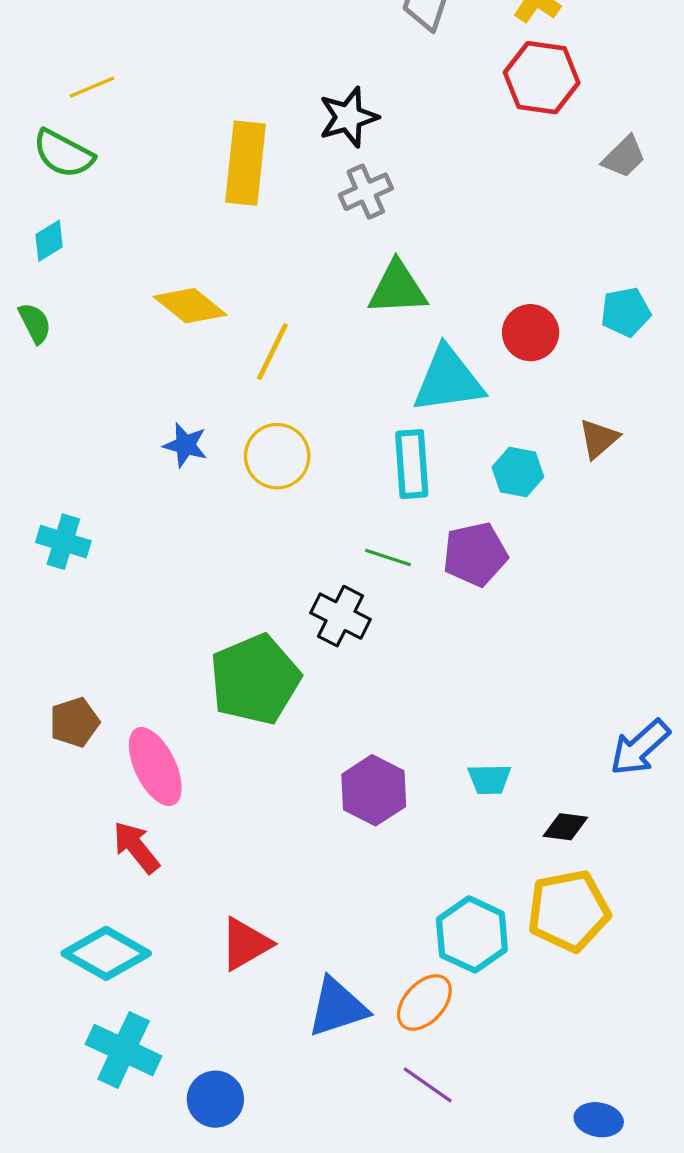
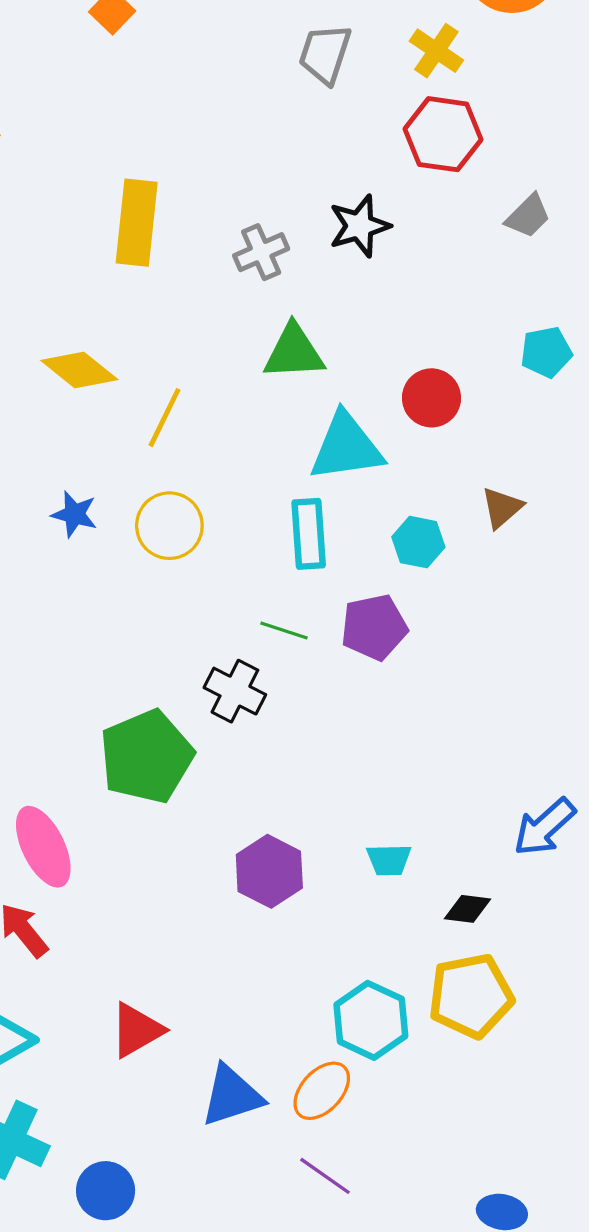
black star: (348, 117) -> (359, 226), moved
cyan pentagon: (626, 312) -> (546, 352), moved

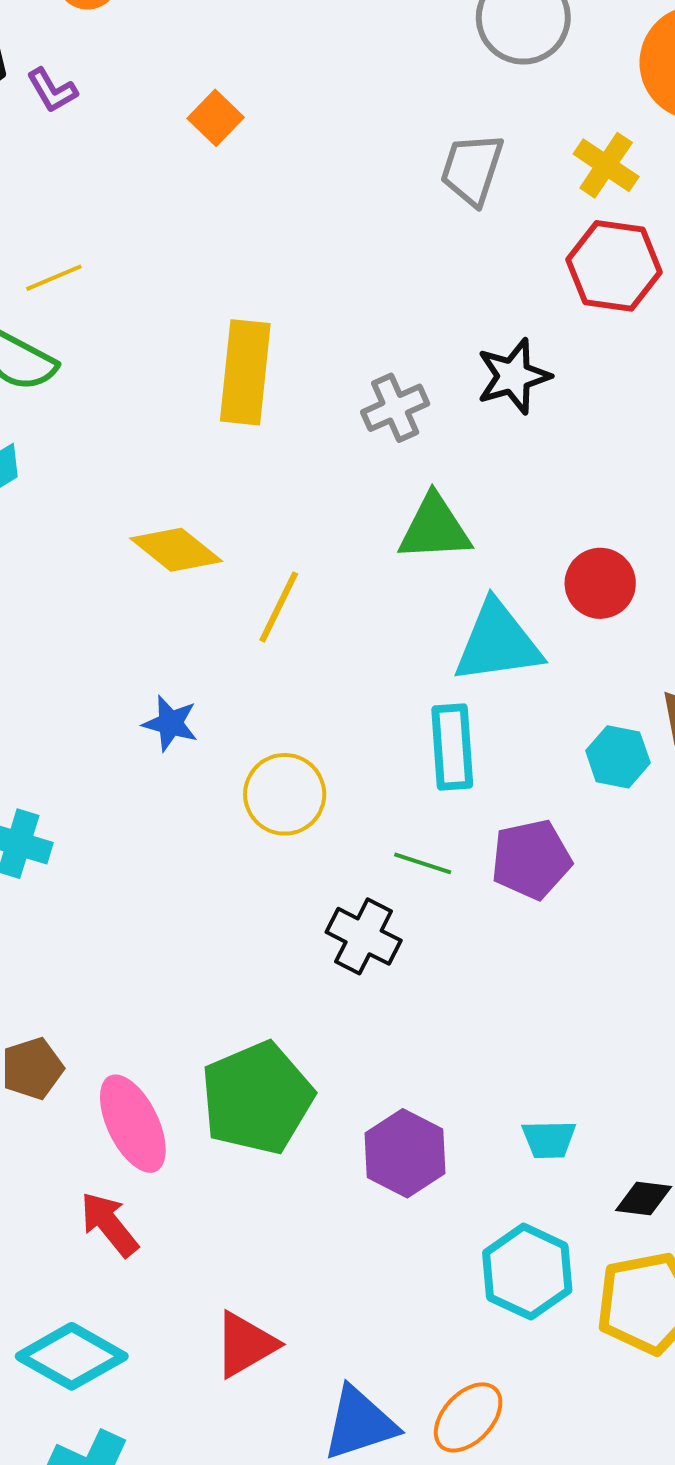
yellow circle: (169, 526) -> (285, 794), moved
cyan hexagon: (418, 542) -> (618, 757), moved
green pentagon: (146, 757) -> (257, 1098), moved
cyan hexagon: (371, 1020) -> (527, 1272), moved

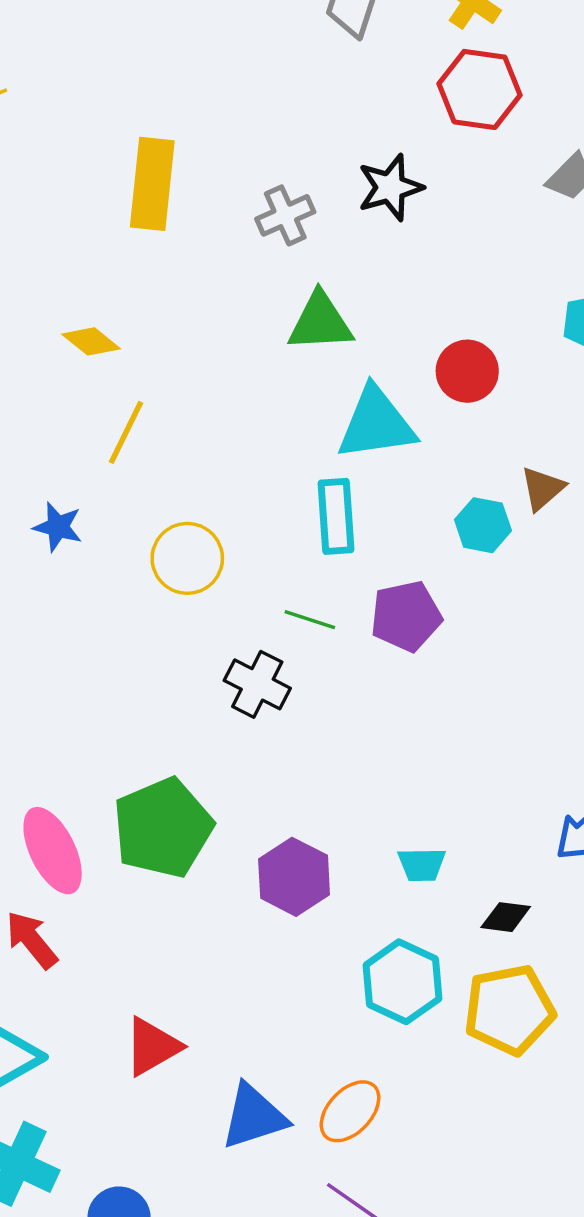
yellow diamond: (176, 550) -> (91, 341), size x0.7
yellow line: (279, 607) -> (126, 432), moved
blue star: (170, 723) -> (58, 527), moved

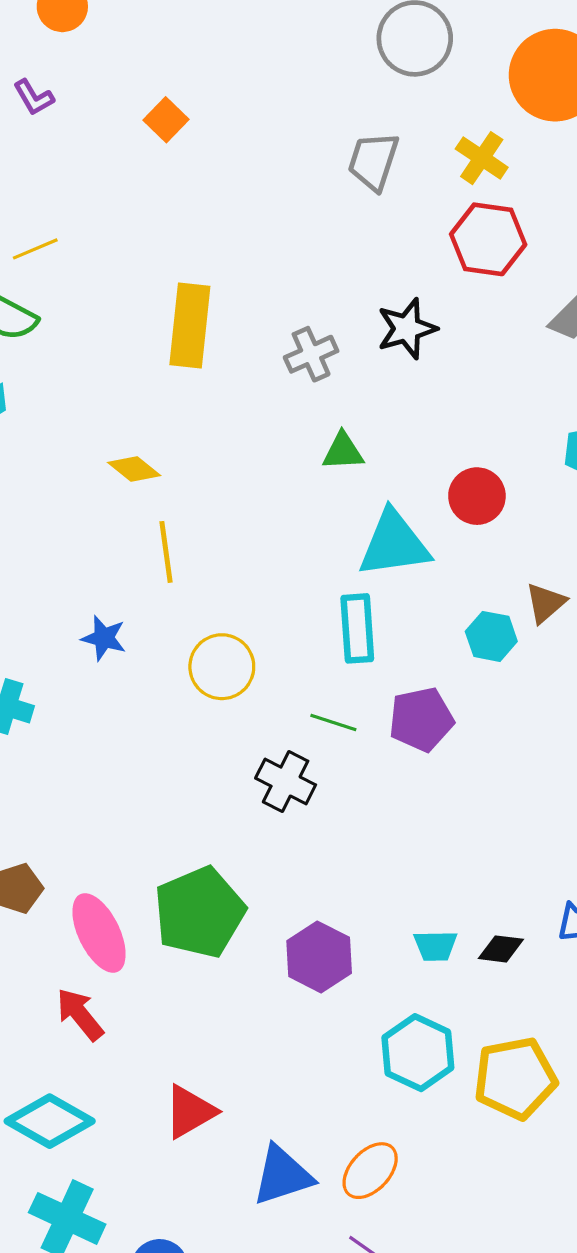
green triangle: (320, 322) -> (343, 451), size x0.7
yellow line: (126, 432) -> (166, 552), turned -34
black diamond: (506, 917) -> (501, 949), moved

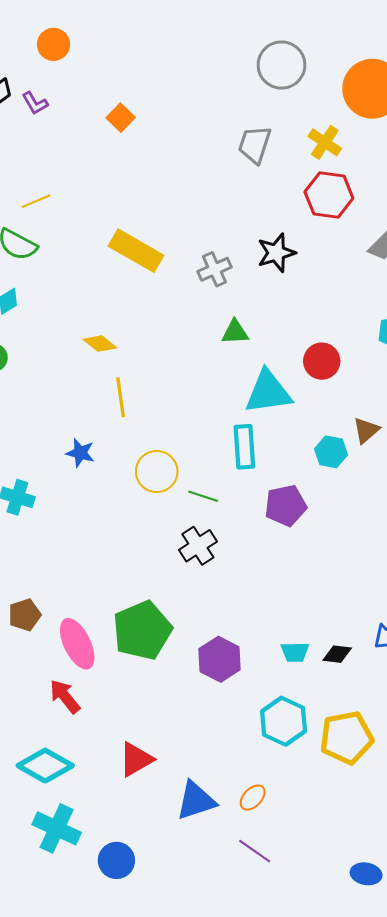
yellow rectangle: (190, 325) -> (136, 251), turned -66
green line: (333, 723) -> (203, 496), moved
black cross: (286, 782) -> (198, 546), turned 30
orange ellipse: (370, 1171) -> (253, 798), size x0.7

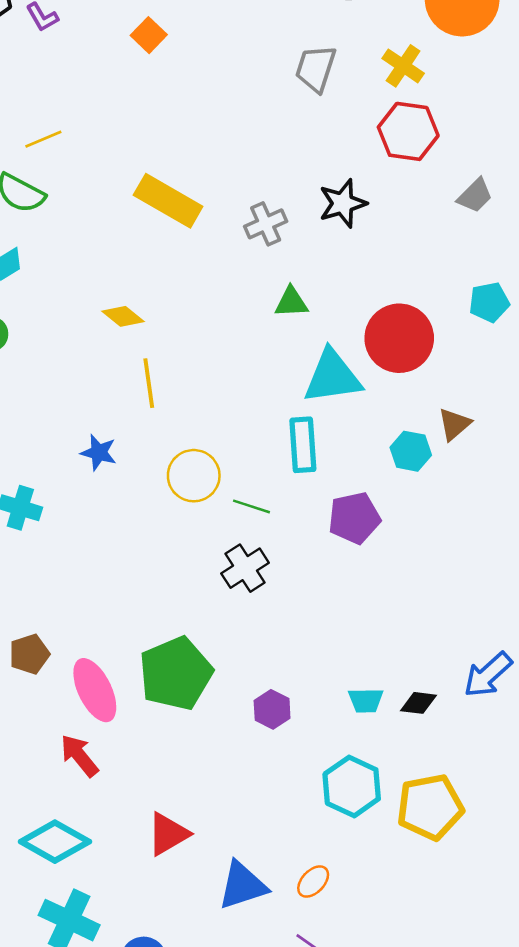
red circle: (322, 361) -> (399, 338), size x1.5
purple hexagon: (220, 659) -> (272, 709), size x0.7

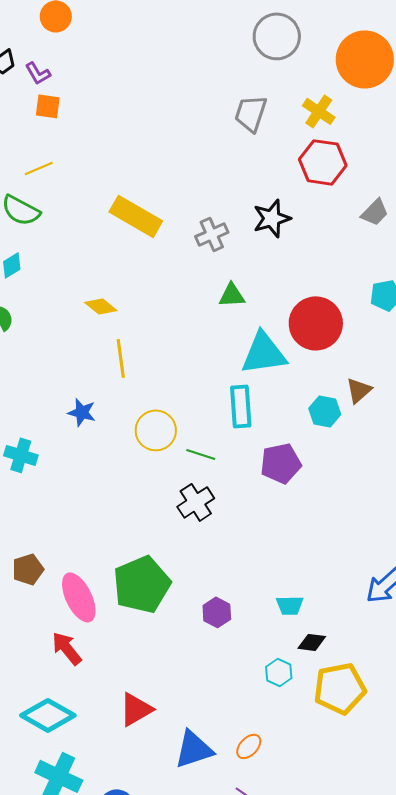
orange square: (149, 35) -> (48, 106), moved, turned -36
black diamond: (418, 703) -> (312, 642), moved
cyan hexagon: (352, 786) -> (279, 672), size x0.6

